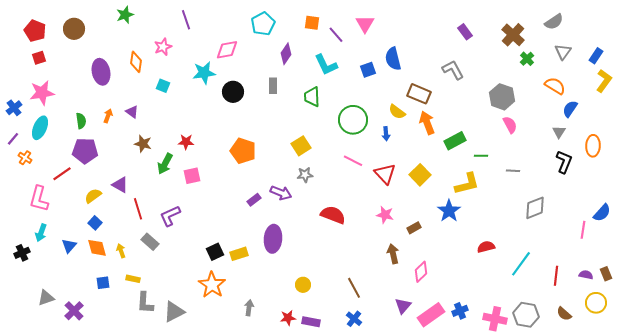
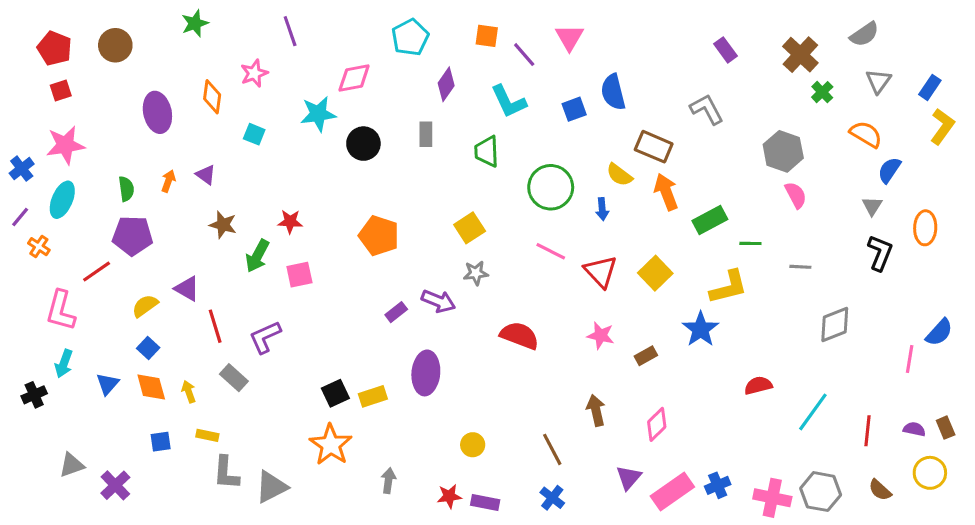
brown arrow: (393, 254) -> (596, 410), moved

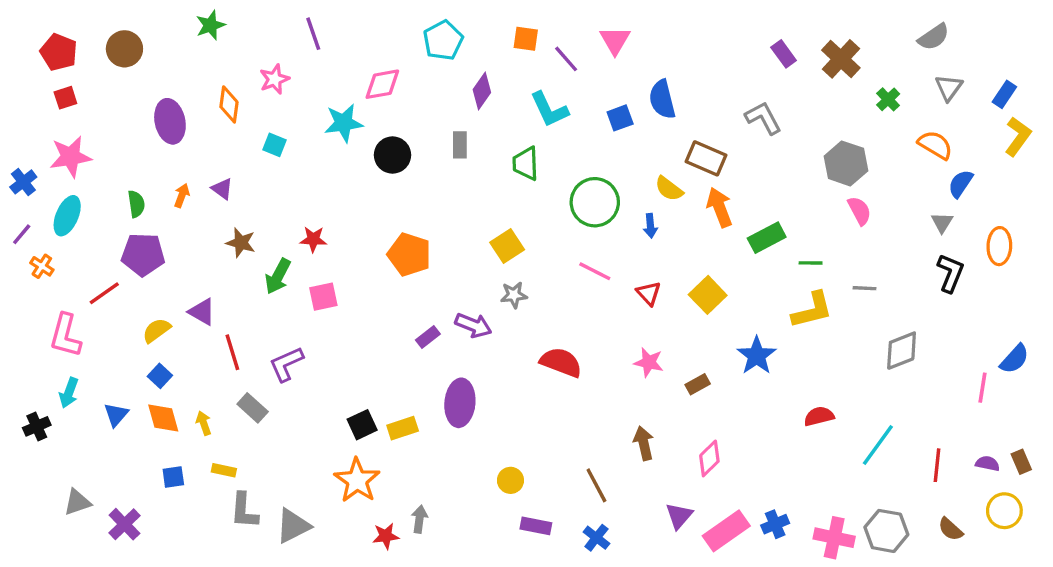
brown cross: (800, 55) -> (841, 59), moved
red triangle: (601, 272) -> (649, 293), size x0.7
yellow L-shape: (729, 287) -> (812, 310), moved
red star: (449, 496) -> (386, 536), moved
purple rectangle: (485, 502) -> (536, 526), moved

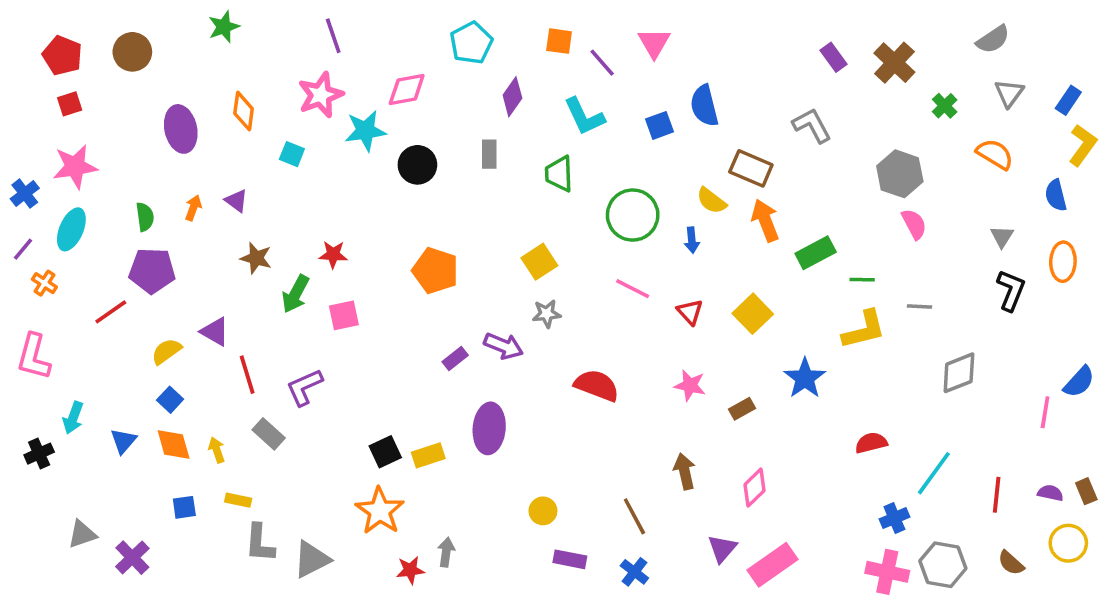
pink star: (274, 79) -> (321, 95), moved, size x1.4
blue semicircle: (961, 184) -> (1056, 195), moved, turned -48
pink L-shape: (65, 335) -> (34, 357), moved
blue cross: (775, 524) -> (894, 518), moved

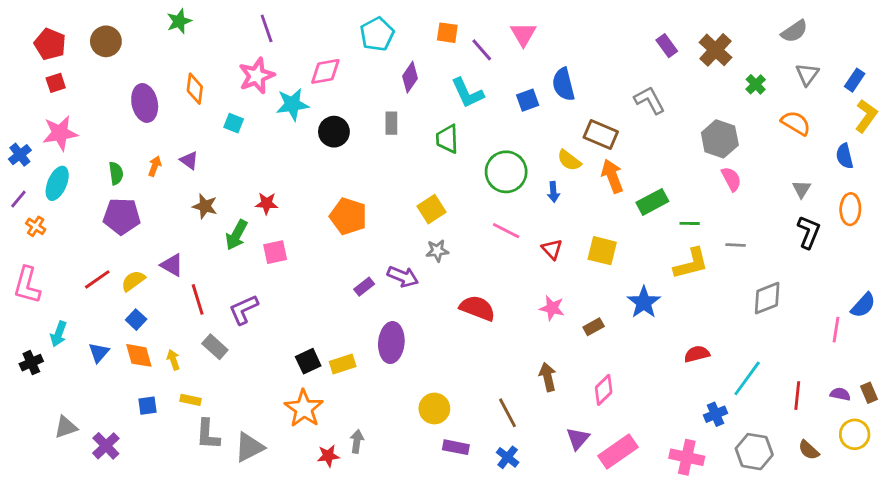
red line: (111, 312) -> (97, 279), moved
yellow square: (753, 314) -> (602, 251), turned -32
yellow circle: (543, 511) -> (434, 408), size x1.4
pink cross: (887, 572) -> (687, 457), moved

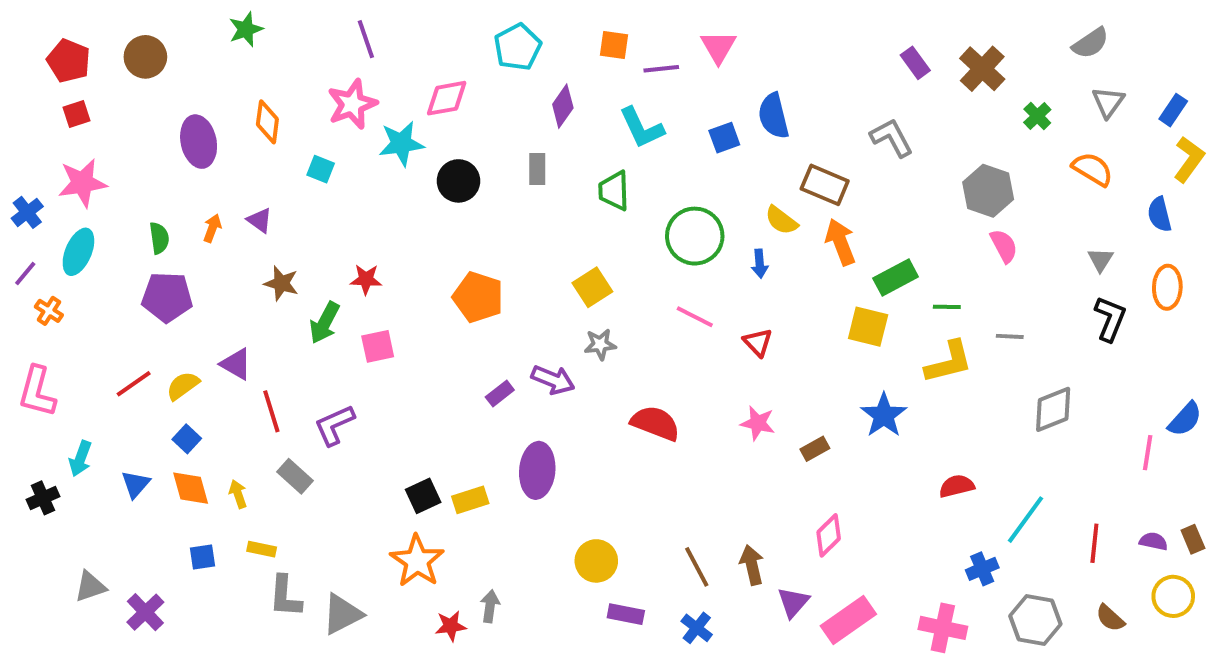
purple line: (482, 50) -> (661, 69), turned -55
yellow square: (602, 251) -> (868, 327), moved
brown arrow: (548, 377) -> (752, 565), moved

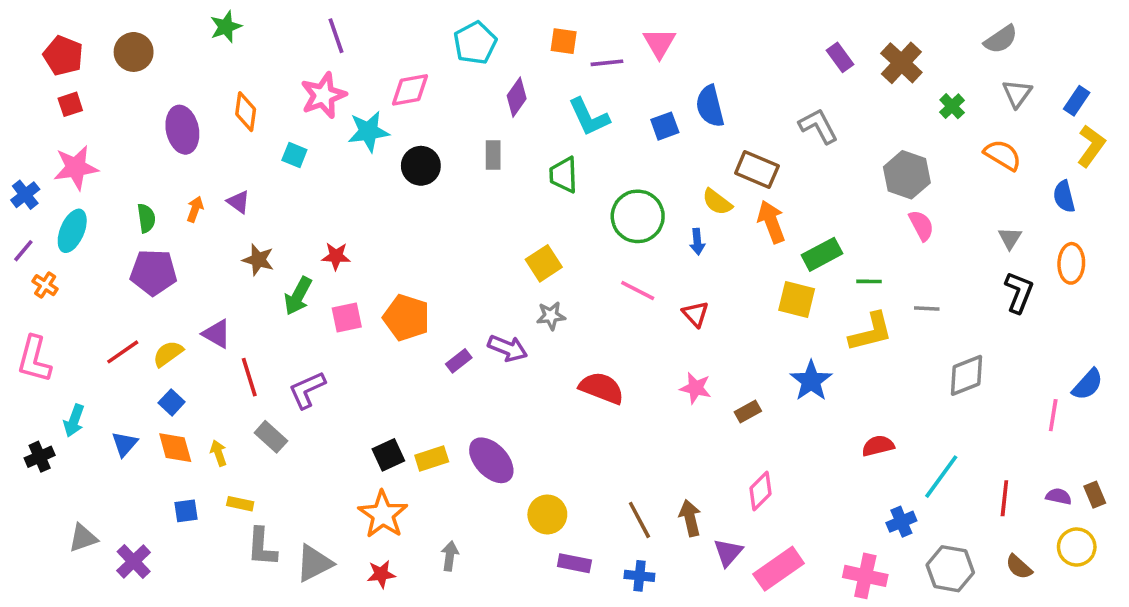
orange pentagon: (478, 297) -> (406, 318), moved
purple ellipse: (537, 470) -> (491, 460), moved, turned -48
red star: (451, 626) -> (381, 574), moved
blue cross: (697, 628) -> (639, 576), turned -32

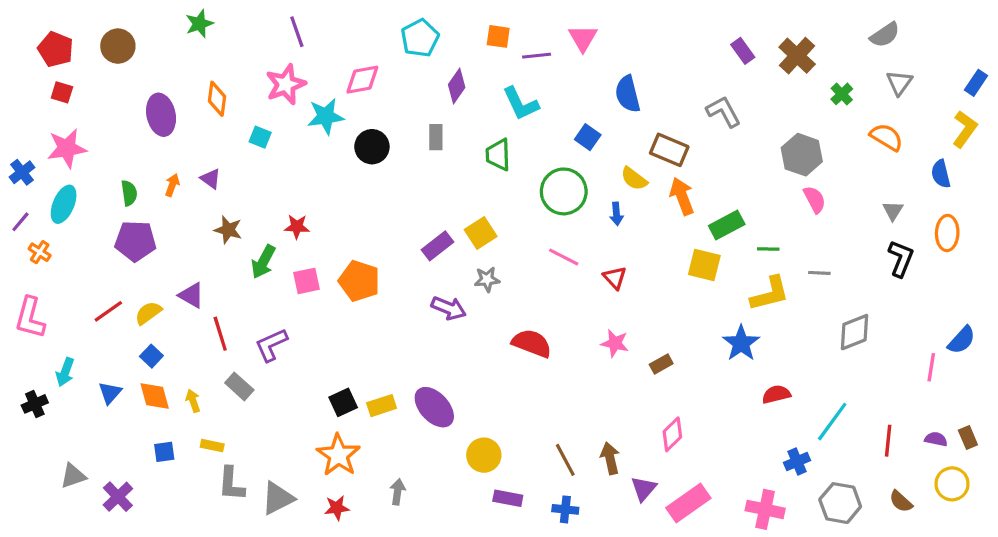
blue rectangle: (1077, 101) -> (976, 83), moved
red square: (70, 104) -> (62, 92), turned 35
blue square: (665, 126) -> (588, 137), moved, turned -35
purple rectangle: (459, 361) -> (437, 246), moved, size x1.4
blue star: (811, 381) -> (741, 343), moved

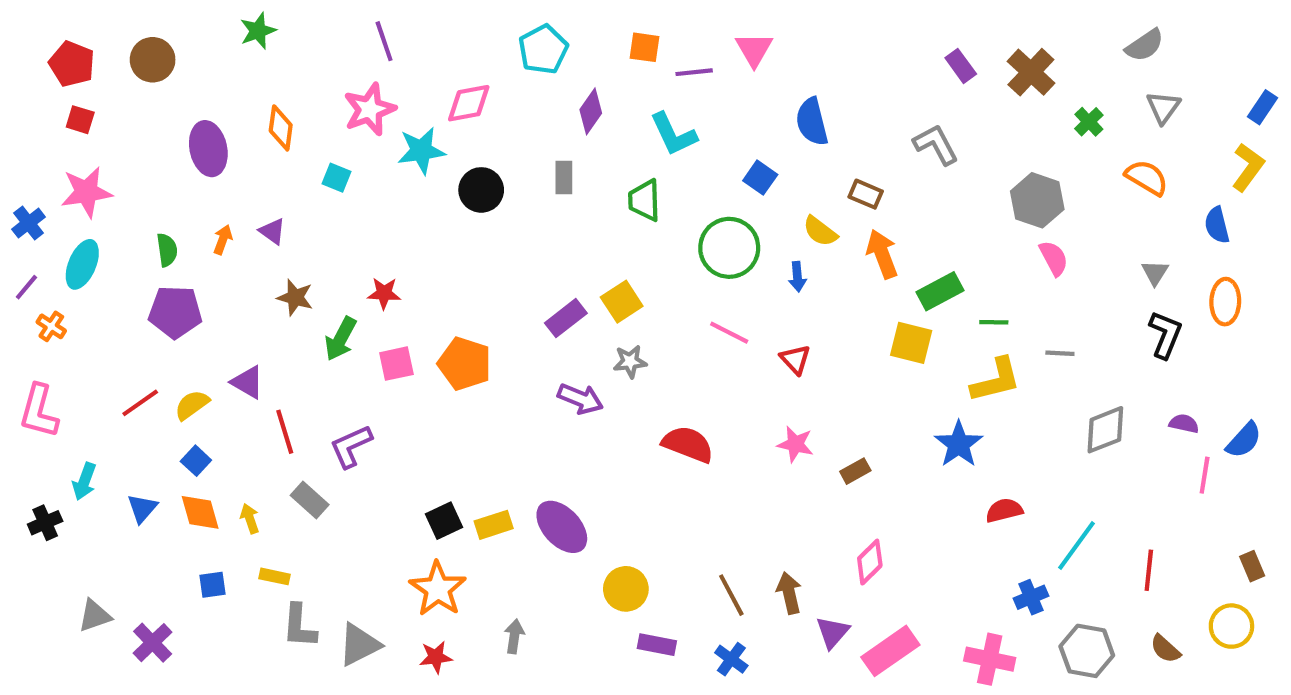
brown rectangle: (669, 150) -> (866, 194), size x0.7
purple semicircle: (936, 439) -> (1184, 424), moved
blue cross: (565, 509) -> (731, 659), turned 30

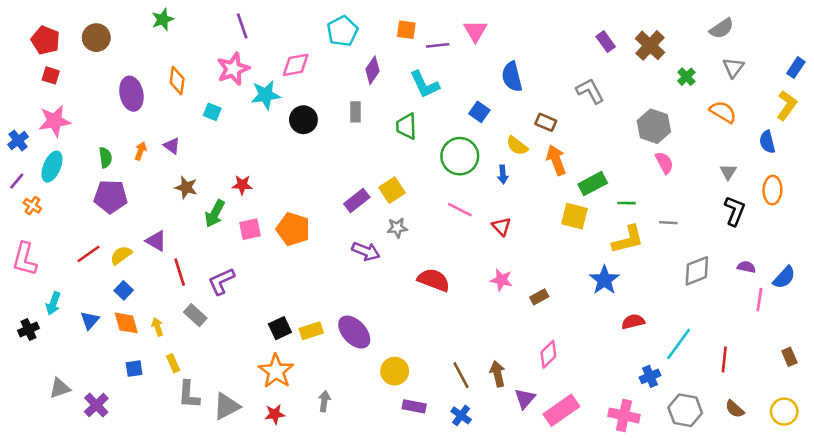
yellow rectangle: (274, 576) -> (173, 363), turned 54
yellow circle: (1231, 626) -> (784, 412), moved

